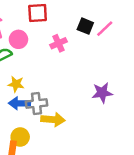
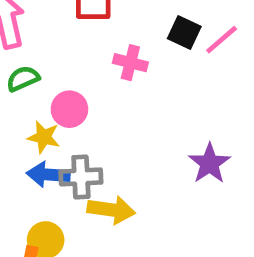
pink circle: (18, 39) -> (69, 109), moved
pink cross: (58, 43) -> (130, 63), turned 35
purple star: (102, 93) -> (209, 163), turned -30

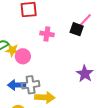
black square: (184, 32) -> (77, 29), moved
yellow star: (44, 137) -> (12, 50), moved

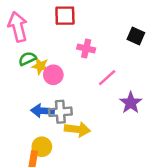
pink line: (85, 20) -> (107, 78), moved
black square: (77, 29) -> (136, 36), moved

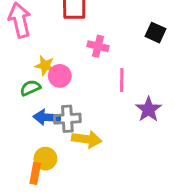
green semicircle: (27, 59) -> (30, 88), moved
pink line: (107, 78) -> (122, 80), turned -48

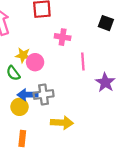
green semicircle: (30, 88) -> (13, 73), turned -98
yellow arrow: (87, 139) -> (62, 123), moved
yellow circle: (45, 159) -> (20, 107), moved

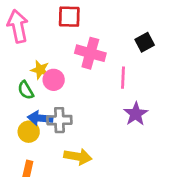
black square: (106, 23) -> (145, 42), turned 35
pink cross: (63, 37) -> (90, 53), size x1.5
pink line: (83, 61) -> (123, 78), moved

